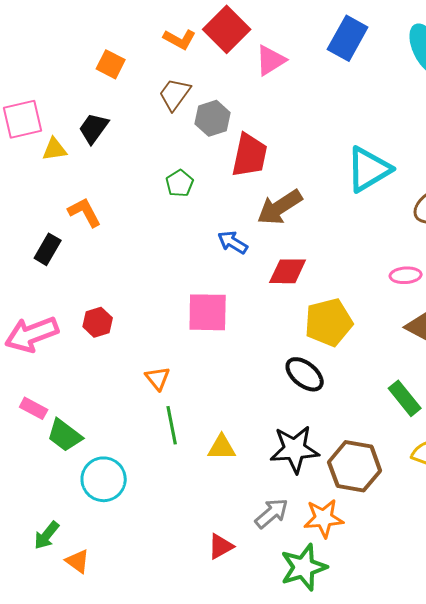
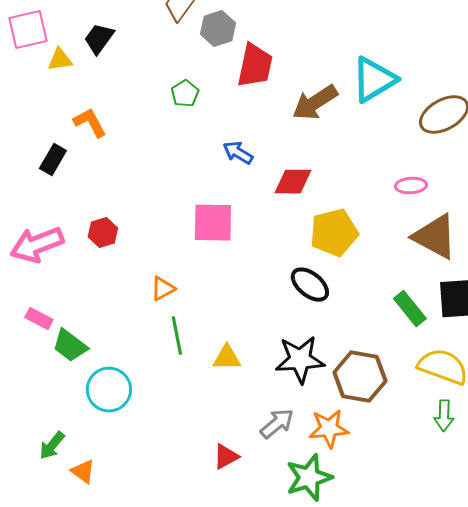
brown arrow: (280, 207) -> (315, 103), moved
orange triangle: (158, 378) -> (163, 289), turned 40

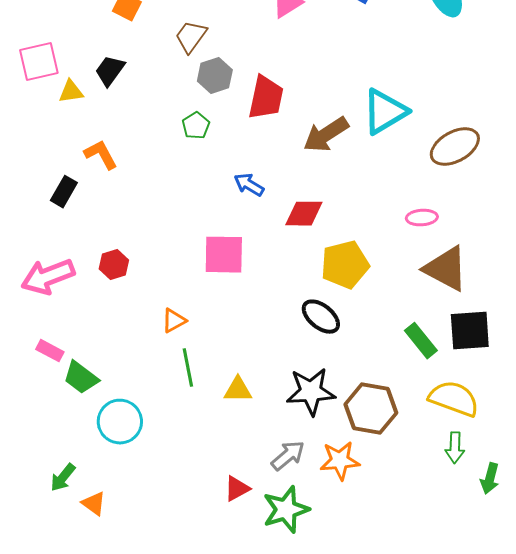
gray hexagon: (218, 29) -> (215, 76), moved
green star: (309, 478) -> (286, 510), moved

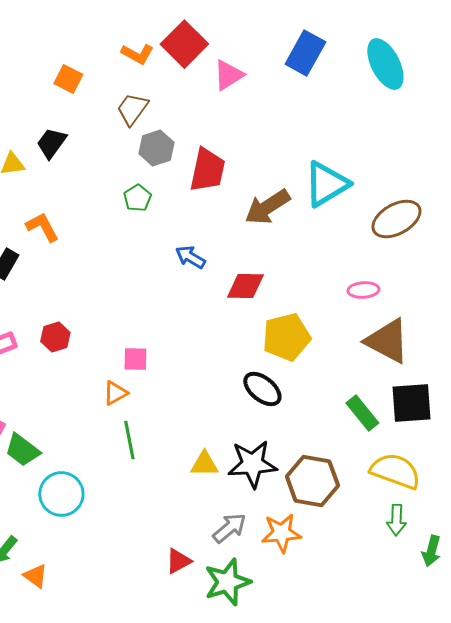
pink square: (224, 255) -> (135, 359), moved, size x0.6
yellow triangle: (238, 390) -> (204, 464), moved

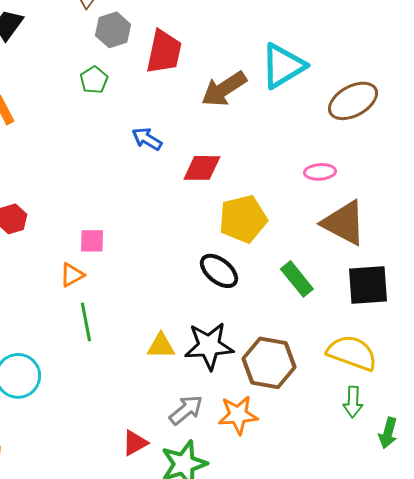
green rectangle: (362, 413) -> (297, 279), moved

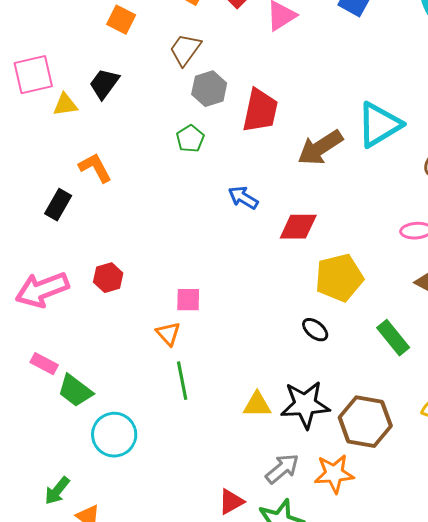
black ellipse: (219, 271) -> (315, 330), size x0.7
orange triangle: (72, 275) -> (168, 334), turned -44

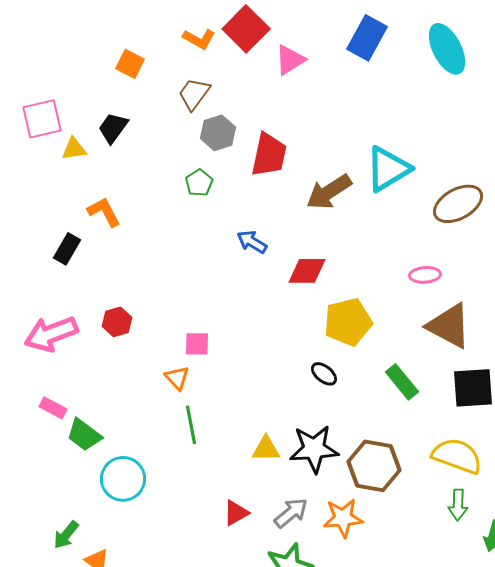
red triangle: (231, 502) -> (236, 513), moved

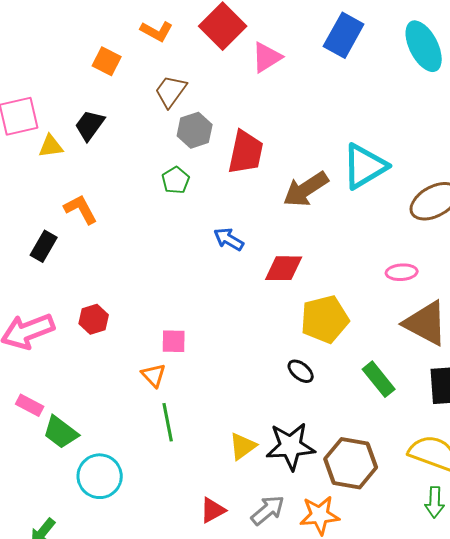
orange L-shape: (199, 39) -> (157, 31), moved
yellow triangle: (266, 449) -> (243, 446), turned -36

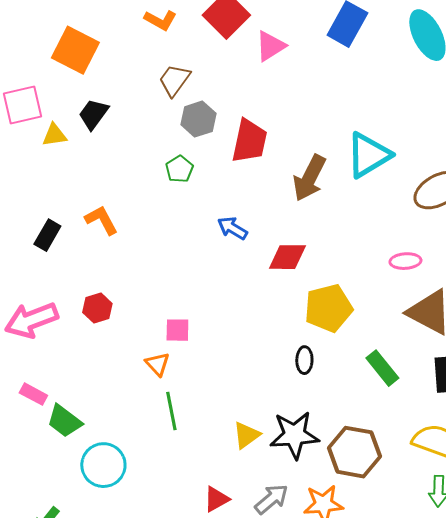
orange square: (107, 61) -> (75, 50), moved, size x1.6
brown arrow: (306, 189) -> (309, 178), turned -30
orange L-shape: (81, 209) -> (101, 220), moved
black ellipse: (301, 371) -> (304, 360), turned 52

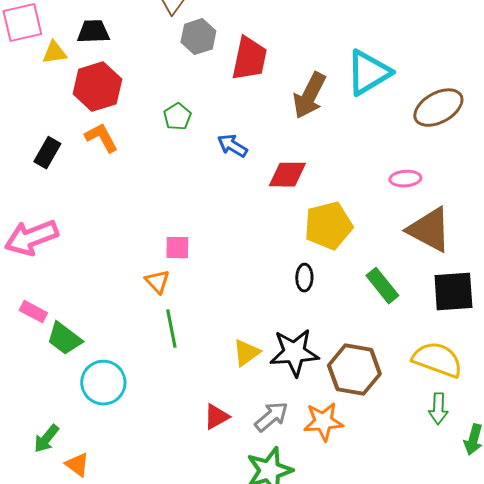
black trapezoid: (93, 114) -> (93, 32), turned 52
green pentagon: (179, 169) -> (177, 117), moved
red hexagon: (97, 308) -> (97, 87), moved, size x1.6

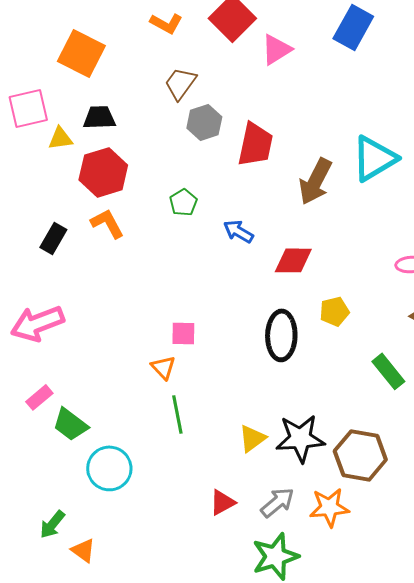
yellow pentagon: (328, 226) -> (334, 311), size x0.6
black ellipse: (304, 278) -> (281, 335), moved, size x1.8
pink rectangle: (33, 312) -> (39, 397), turned -68

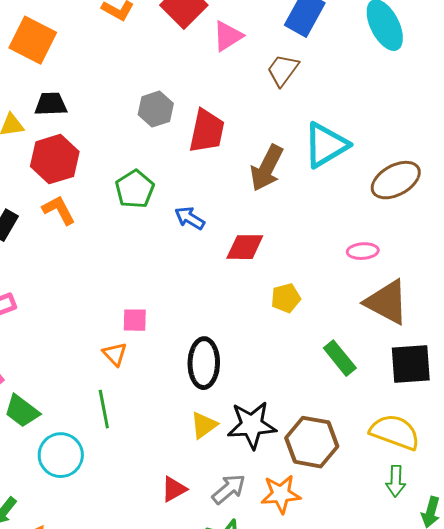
brown trapezoid: (180, 83) -> (283, 70), moved
green pentagon: (183, 202) -> (135, 189), size x1.4
black ellipse: (281, 335) -> (204, 363), moved
green line: (177, 414) -> (104, 409), moved

